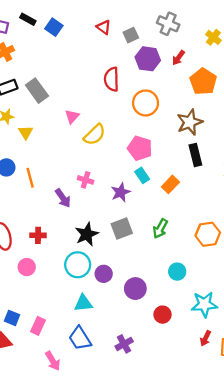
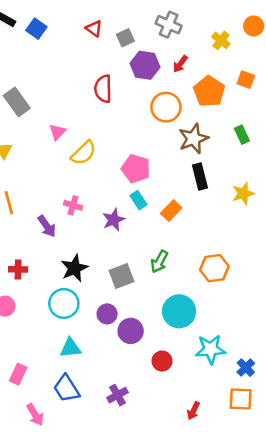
orange circle: (146, 103) -> (166, 107), moved
gray square: (122, 229) -> (121, 276), moved
cyan circle: (177, 272) -> (179, 311), size x1.6
purple circle: (104, 274) -> (107, 314), moved
red arrow: (205, 338) -> (193, 411), moved

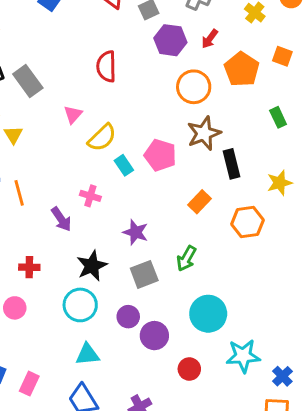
red semicircle: (103, 89) -> (106, 66), moved
brown star: (193, 139) -> (204, 133), moved
cyan rectangle: (138, 200) -> (124, 165), moved
purple star: (114, 220) -> (135, 232), moved, turned -30
orange hexagon: (214, 268) -> (247, 222), moved

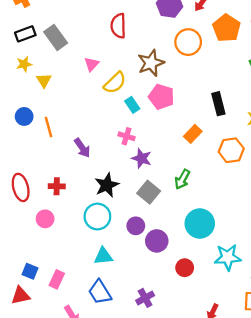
brown star: (204, 133) -> (151, 63), moved
pink cross: (90, 196) -> (126, 136), moved
gray square: (144, 274) -> (149, 192), turned -30

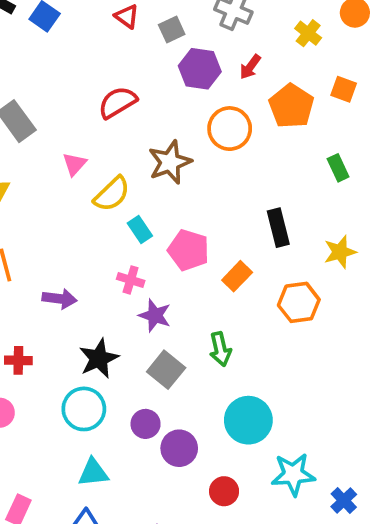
red semicircle: (118, 26) -> (117, 102), turned 60
pink pentagon: (161, 97) -> (189, 250), moved
purple arrow: (82, 148) -> (60, 299), turned -48
green arrow: (182, 179) -> (220, 349), turned -42

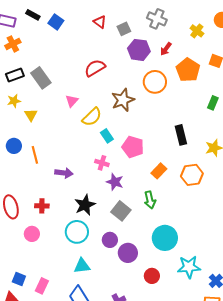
green rectangle: (338, 168) -> (213, 103), turned 48
orange rectangle: (237, 276) -> (159, 171), moved

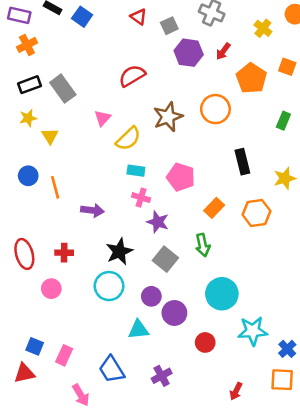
orange circle: (155, 82) -> (215, 109), moved
cyan rectangle: (107, 136) -> (136, 171), moved, turned -48
cyan triangle: (82, 266) -> (139, 330), moved

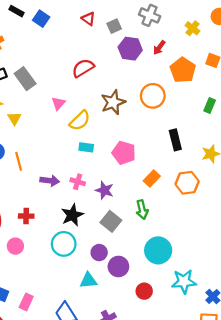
pink cross: (141, 198) -> (78, 182), moved

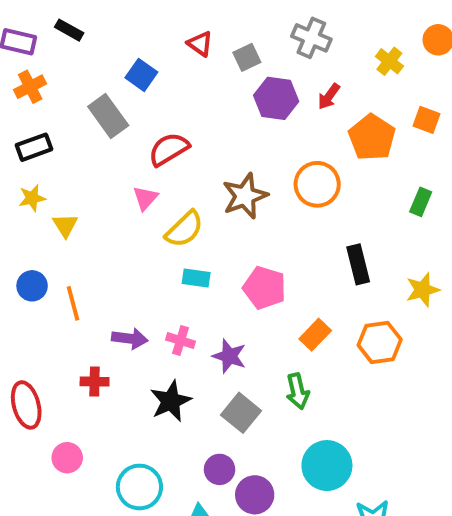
blue square: (41, 19) -> (141, 75), moved
red semicircle: (83, 68) -> (169, 149), moved
gray rectangle: (25, 79) -> (108, 116), moved
red cross: (26, 216) -> (95, 382), moved
cyan circle: (64, 244) -> (139, 487), moved

